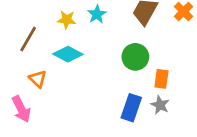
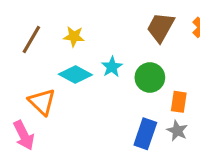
cyan star: (97, 14) -> (112, 67), moved
brown line: (28, 39) -> (31, 40), moved
orange triangle: (38, 79) -> (42, 102), size x1.4

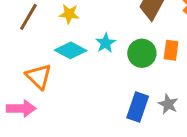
orange rectangle: (179, 102) -> (171, 50), moved
pink arrow: (24, 135) -> (21, 108), turned -64

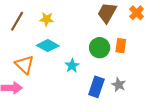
cyan star: (106, 43) -> (72, 66), moved

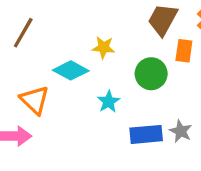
yellow star: (47, 19) -> (104, 47), moved
orange rectangle: (121, 46) -> (184, 51), moved
blue rectangle: (96, 87) -> (146, 134), turned 66

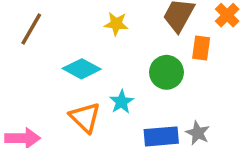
yellow star: (104, 47) -> (116, 24), moved
orange triangle: (35, 100) -> (85, 117), moved

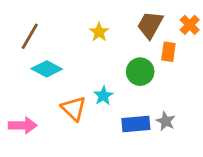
yellow star: (116, 24) -> (99, 32), turned 30
cyan diamond: (82, 69) -> (47, 69), moved

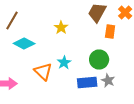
yellow star: (99, 32) -> (61, 28), moved
green circle: (140, 72) -> (99, 60), moved

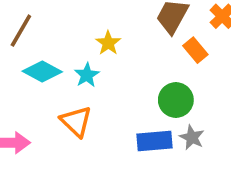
orange rectangle: (110, 32) -> (195, 50), turned -48
cyan star: (64, 62) -> (87, 75), moved

